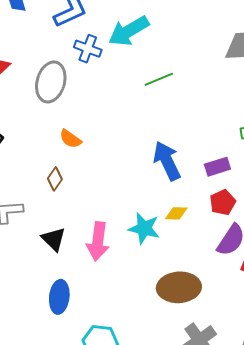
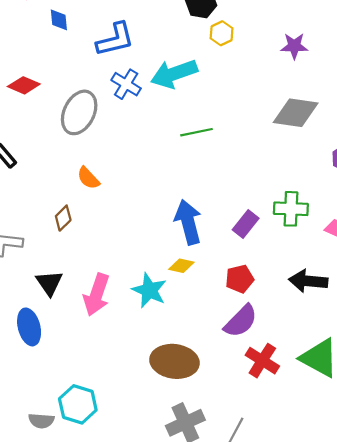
purple rectangle: (217, 167) -> (246, 224), moved, turned -45
yellow diamond: (176, 213) -> (181, 266), moved
blue ellipse: (59, 297) -> (29, 327), moved, turned -32

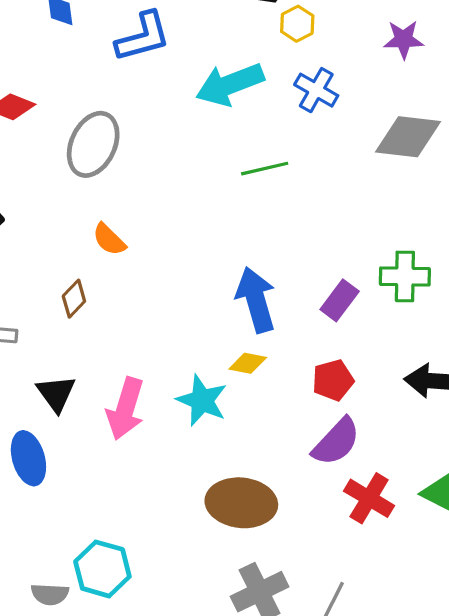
blue cross: (126, 84) -> (316, 90), moved

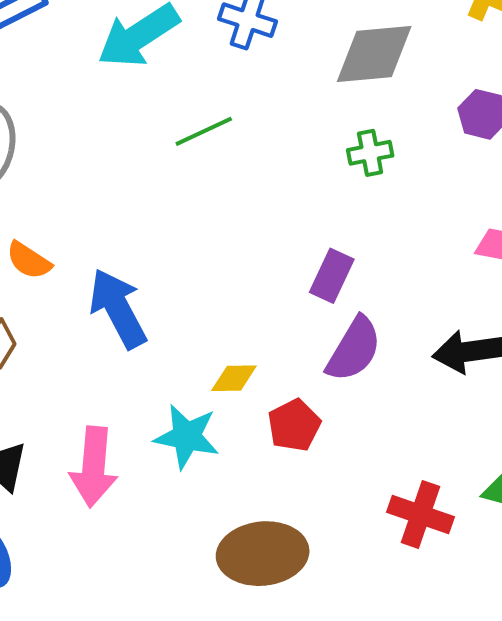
green cross: (405, 276) -> (370, 153), moved, size x0.7
blue arrow: (256, 300) -> (118, 308), moved
red pentagon: (333, 380) -> (294, 425), moved
purple semicircle: (336, 442) -> (354, 349), moved

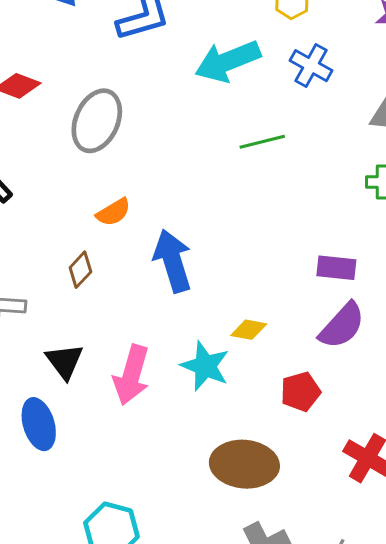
orange semicircle: (29, 260) -> (113, 212), turned -75
purple rectangle: (332, 276) -> (336, 268), turned 60
red pentagon: (294, 425) -> (300, 392), moved

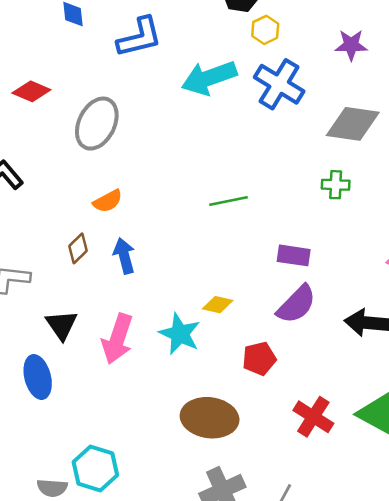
blue cross: (311, 66) -> (279, 84), size x1.4
green line: (262, 142) -> (229, 201), moved
blue arrow: (173, 261) -> (124, 256), moved, size x0.7

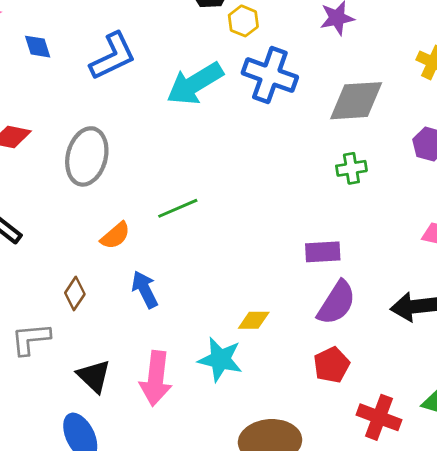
green line: (229, 201) -> (178, 208), moved
brown diamond: (78, 248) -> (75, 293), moved
red pentagon: (259, 359) -> (331, 365), moved

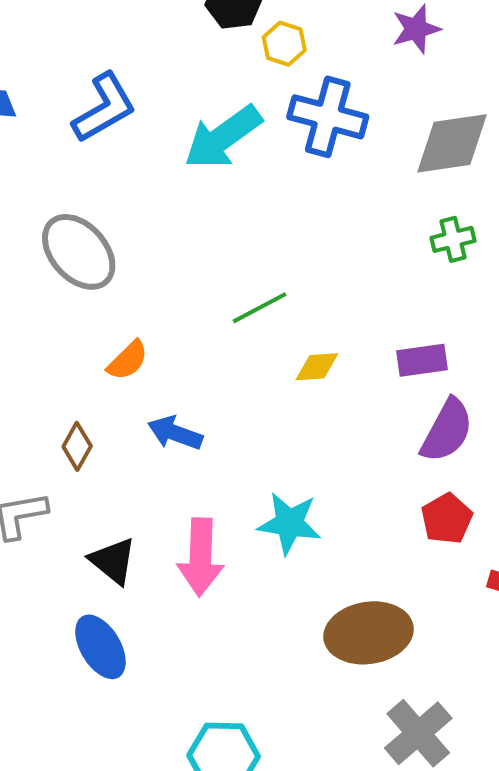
gray ellipse: (87, 156) -> (79, 252), turned -52
green line: (178, 208) -> (260, 308), moved
blue arrow: (145, 289) -> (175, 433), turned -39
yellow diamond: (254, 320) -> (317, 367), moved

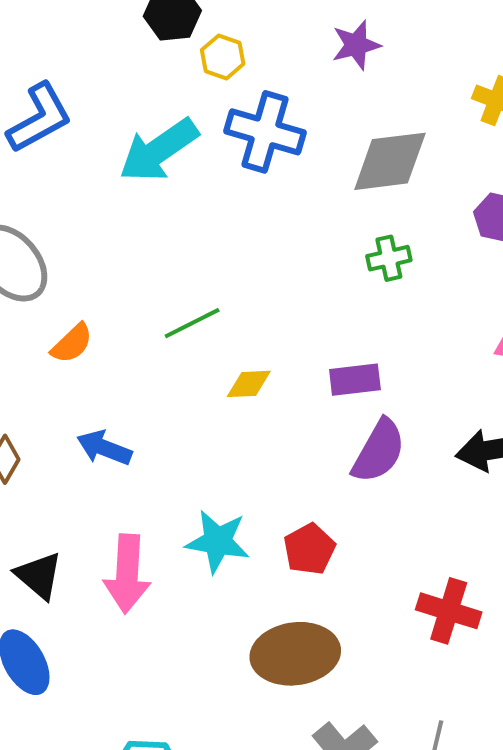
orange semicircle: (128, 360) -> (72, 343), moved
red pentagon: (447, 519) -> (309, 549), moved

